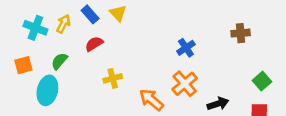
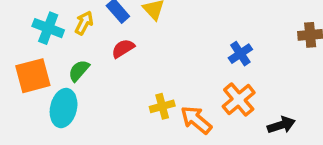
orange square: (23, 65) -> (33, 76), size x1.5
yellow cross: (113, 78) -> (162, 106), moved

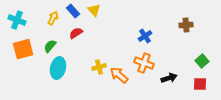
cyan cross: (48, 28) -> (17, 20), moved
orange cross: (239, 100) -> (144, 63), turned -30
cyan ellipse: (64, 108) -> (58, 68), moved

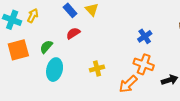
yellow arrow: (53, 18) -> (33, 16), moved
orange arrow: (119, 75) -> (128, 84), moved, turned -84

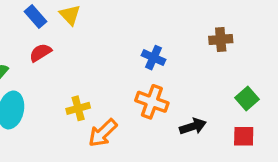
blue cross: (145, 36) -> (154, 58), turned -32
orange arrow: (128, 84) -> (103, 133), moved

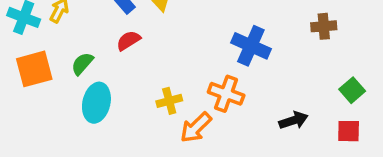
blue cross: (154, 58) -> (251, 46), size x1.5
orange cross: (152, 102) -> (226, 94), moved

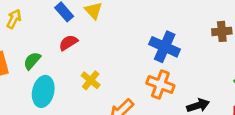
orange cross: (226, 94) -> (160, 84), moved
yellow cross: (169, 101) -> (91, 80), moved, turned -36

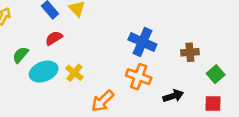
brown cross: (222, 31) -> (190, 52), moved
cyan ellipse: (43, 91) -> (44, 72), moved, turned 56

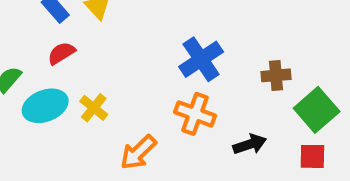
blue cross: (142, 42) -> (201, 59), turned 32
green square: (216, 74) -> (317, 110), size x1.5

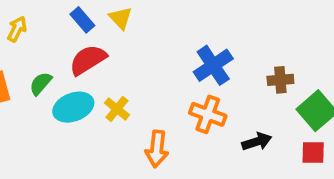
red semicircle: (61, 53) -> (88, 60), size x1.5
orange arrow: (138, 152) -> (157, 149), turned -40

